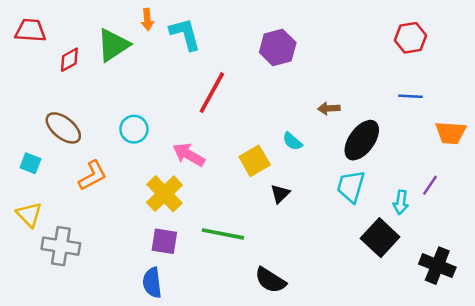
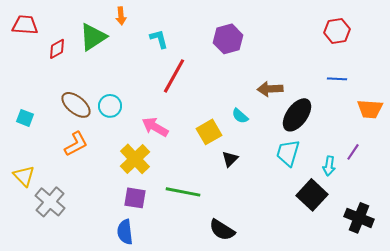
cyan L-shape: (185, 34) -> (159, 39), moved, size x0.7
brown arrow: (329, 108) -> (270, 89), size x1.4
brown ellipse: (63, 128) -> (76, 105), moved
cyan square: (30, 163) -> (25, 118), moved
gray cross: (61, 246) -> (50, 202), turned 32

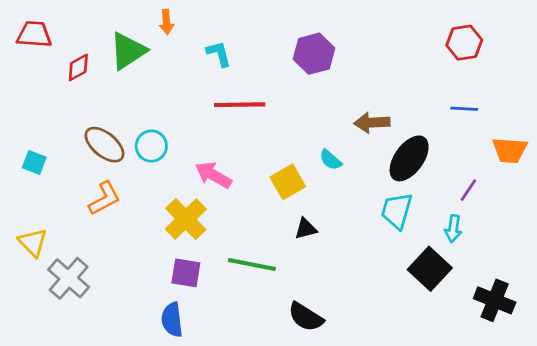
red line: (174, 76) -> (240, 105), turned 60
purple line: (353, 152) -> (468, 190), moved
black triangle: (230, 159) -> (306, 229), moved, turned 30

